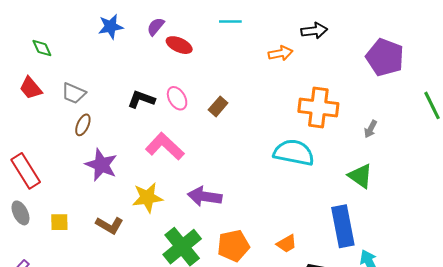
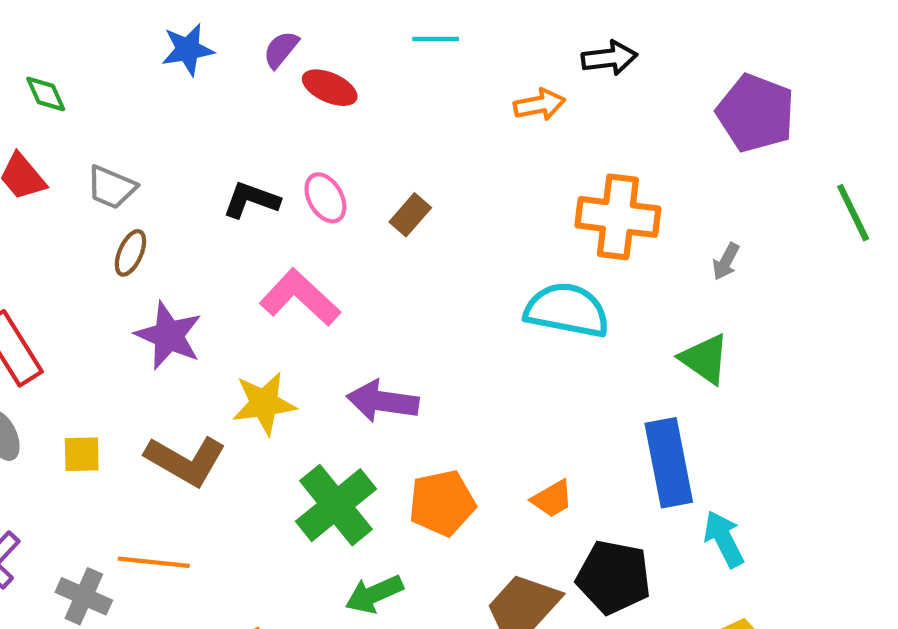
brown L-shape: (110, 225) -> (186, 461), size x1.4

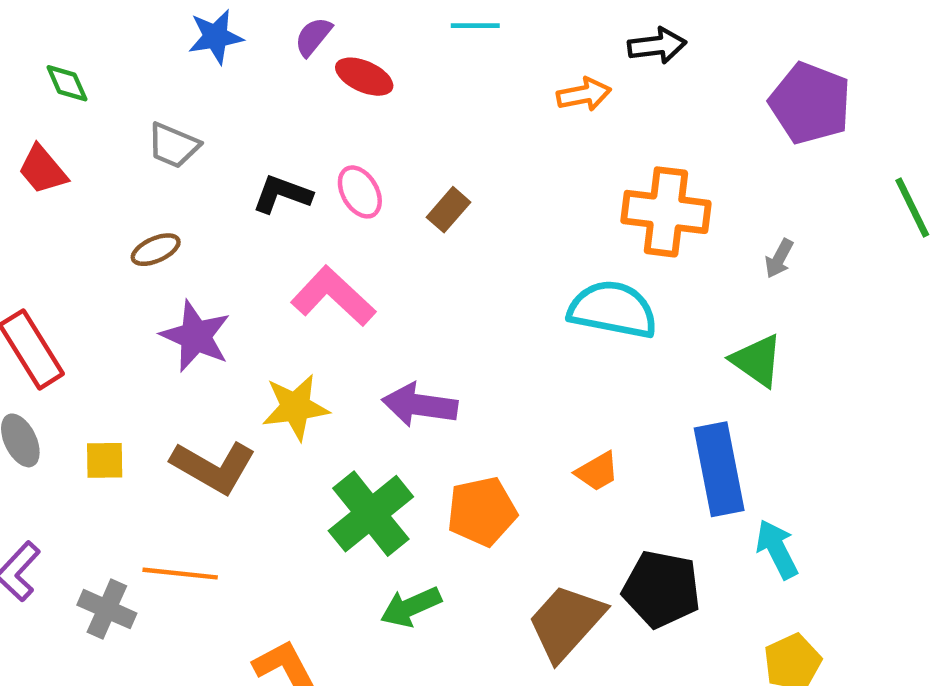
gray trapezoid: (111, 187) -> (173, 145), moved
brown ellipse: (130, 253) -> (156, 250), turned 42
orange trapezoid: (552, 499) -> (597, 472), moved

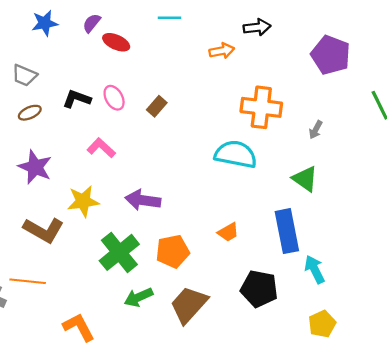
brown ellipse: (156, 250) -> (30, 113), moved
pink L-shape: (333, 296) -> (101, 148), size x0.7
brown trapezoid: (566, 622) -> (189, 305), moved

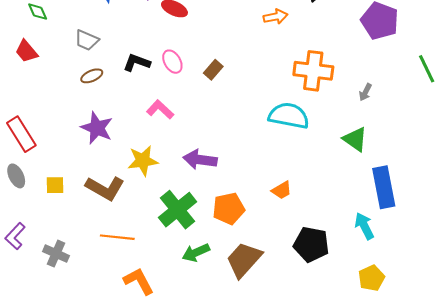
blue rectangle: (287, 231) -> (384, 187), moved
orange line: (28, 281) -> (117, 237), moved

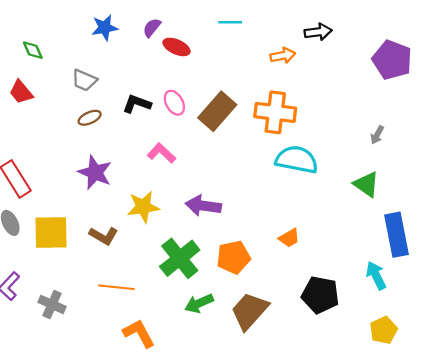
brown rectangle: (213, 70) -> (217, 111), size x1.8
orange cross: (313, 71) -> (275, 112), moved
yellow square: (55, 185) -> (51, 233), size x1.8
brown L-shape: (105, 188) -> (104, 236), size x0.7

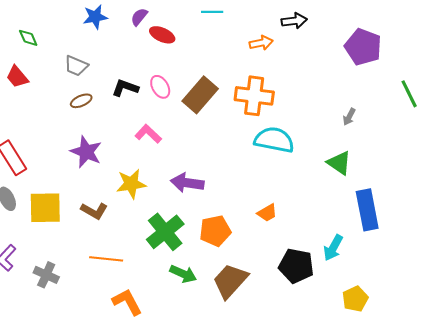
cyan arrow: (376, 275) -> (333, 248), moved, turned -124
green arrow: (199, 303) -> (183, 274), turned -132

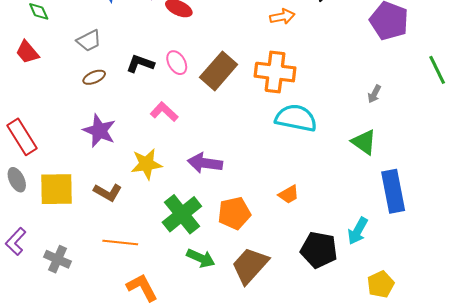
gray trapezoid: (76, 66) -> (89, 41), turned -50

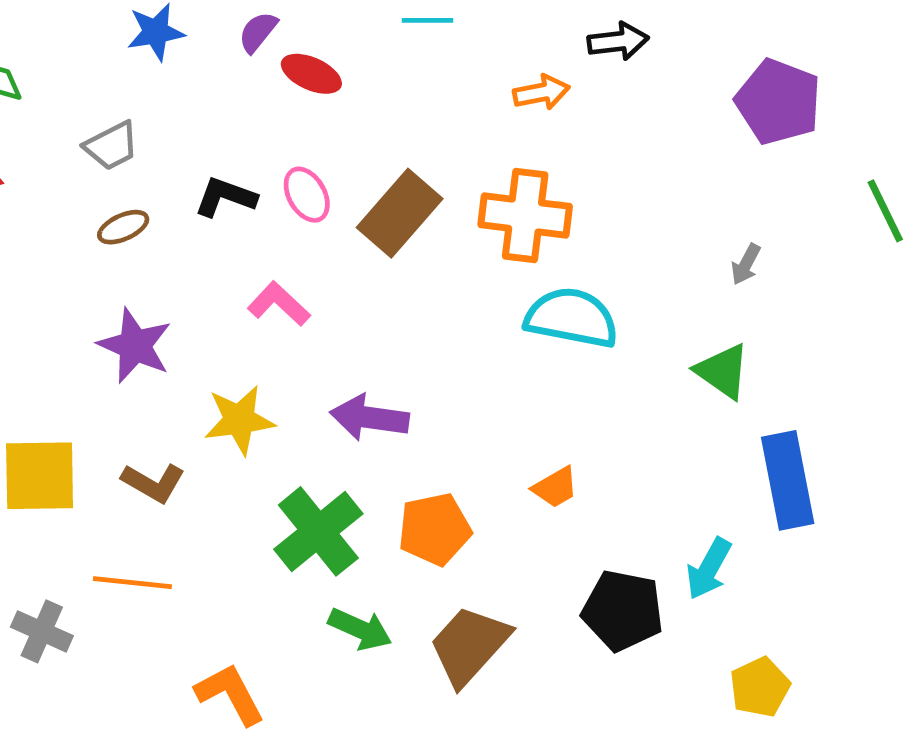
orange line: (120, 242) -> (132, 583), moved

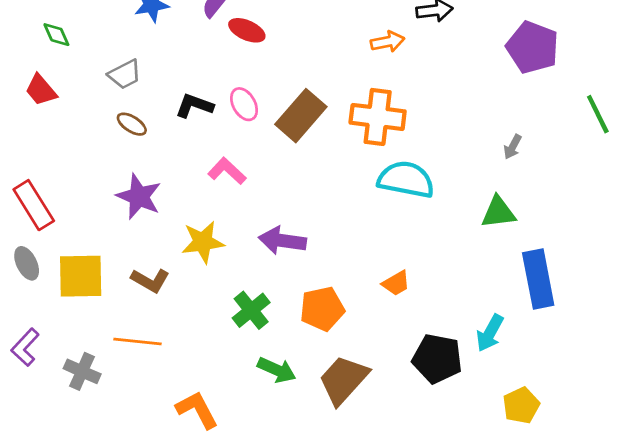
brown ellipse: (123, 227) -> (132, 124), turned 56
green triangle: (723, 371) -> (498, 212), turned -42
green cross: (318, 531) -> (251, 310), size x0.7

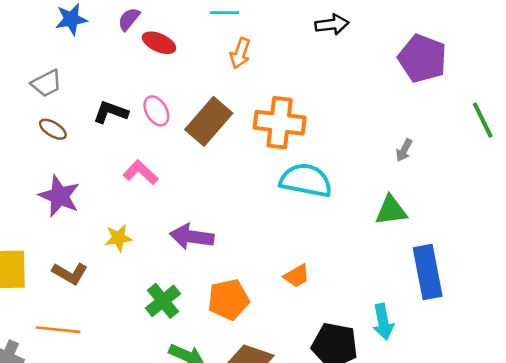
orange arrow: (388, 42) -> (240, 53), moved, turned 120
yellow star: (203, 242) -> (118, 238), size x0.7
cyan arrow: (490, 333) -> (383, 322), turned -40

